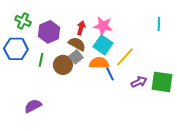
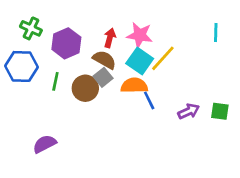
yellow line: (125, 57) -> (163, 58), moved
green square: (162, 82) -> (220, 111), size x0.6

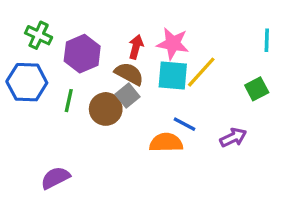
cyan square: (140, 61) -> (173, 75), turned -30
orange semicircle: (134, 85) -> (166, 143), moved
blue line: (149, 100) -> (185, 124), turned -36
green square: (220, 111) -> (257, 89), moved, turned -36

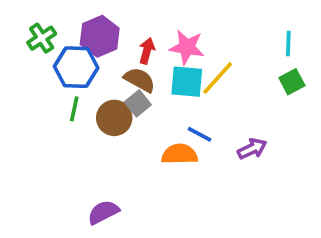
green cross: (39, 35) -> (42, 38), turned 32
purple hexagon: (82, 54) -> (100, 36), moved
blue hexagon: (27, 82) -> (76, 67), moved
green square: (257, 89) -> (292, 82), moved
purple semicircle: (55, 178) -> (103, 212), moved

